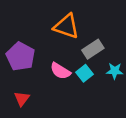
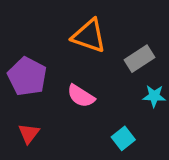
gray rectangle: (93, 49) -> (139, 59), moved
cyan square: (84, 73) -> (123, 138), moved

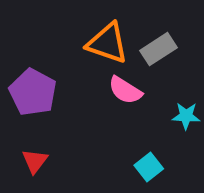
gray rectangle: (139, 59) -> (159, 49), moved
pink semicircle: (81, 96) -> (125, 90), moved

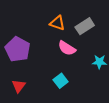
orange triangle: (107, 43) -> (57, 23), size x0.7
cyan square: (149, 167) -> (61, 81), moved

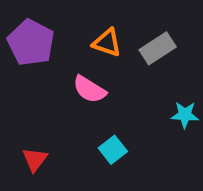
pink semicircle: (67, 48) -> (89, 89), moved
purple pentagon: (18, 49) -> (31, 43), moved

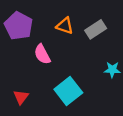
pink semicircle: (89, 89) -> (42, 54), moved, turned 30
cyan square: (113, 150) -> (68, 91), size x1.6

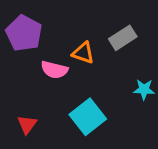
orange triangle: (65, 26) -> (83, 53), moved
pink semicircle: (42, 54) -> (54, 70), turned -48

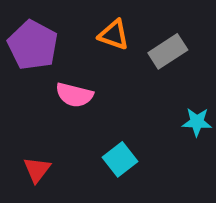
orange triangle: (83, 53) -> (114, 35), moved
cyan square: (88, 117) -> (120, 159), size x0.7

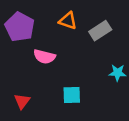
cyan square: (120, 159) -> (72, 95), turned 36

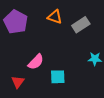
pink semicircle: (44, 57) -> (36, 62), moved, turned -60

